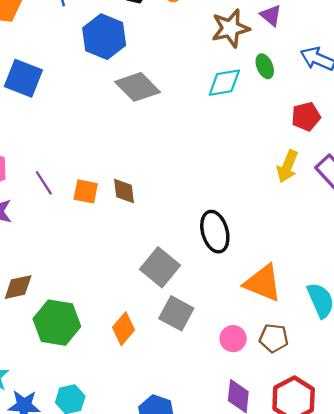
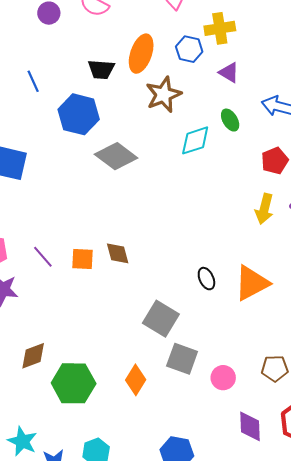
brown star: (230, 28) -> (164, 95), moved
black ellipse: (215, 232) -> (206, 279), size x0.6
orange triangle: (263, 283) -> (252, 283), moved, turned -42
pink circle: (233, 339) -> (223, 378), moved

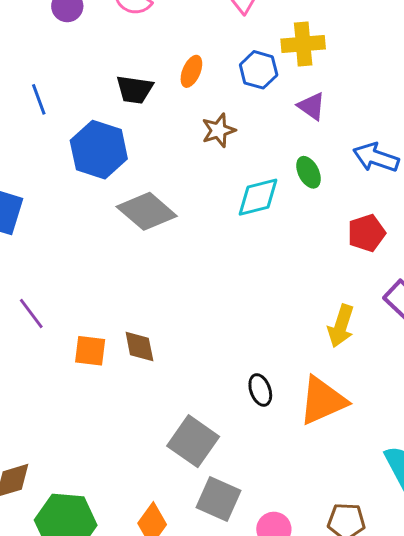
orange ellipse: (141, 54) -> (191, 71), size x0.6
brown star: (164, 95) -> (219, 130), size x0.7
yellow arrow: (264, 209) -> (341, 326), moved
purple line: (43, 257) -> (31, 314), moved

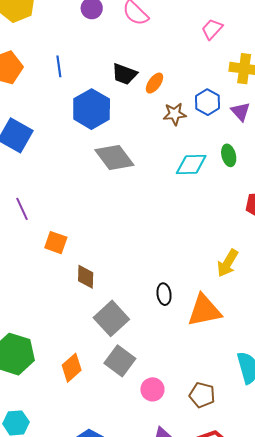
blue hexagon: (259, 70) -> (207, 102), moved
orange ellipse: (191, 71) -> (154, 83), moved
brown diamond: (139, 346) -> (86, 277), moved

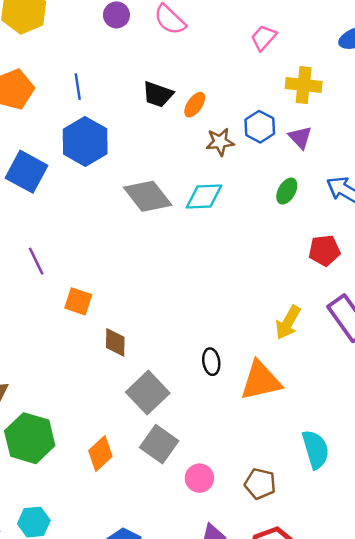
blue hexagon: (92, 109) -> (85, 141), moved
green ellipse: (229, 155) -> (287, 191), turned 45
cyan diamond: (191, 165) -> (204, 196), moved

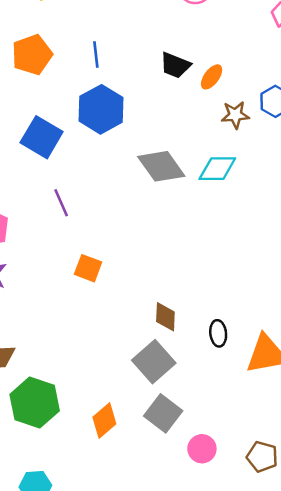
purple line: (36, 261) -> (61, 203), moved
brown diamond: (115, 342) -> (165, 317), moved

